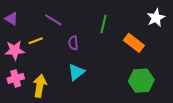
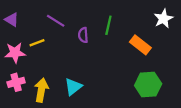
purple semicircle: (73, 43) -> (83, 35), moved
cyan triangle: (76, 72) -> (73, 87), moved

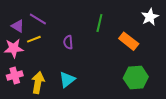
purple triangle: (12, 20) -> (18, 26), moved
purple line: (56, 21) -> (38, 19), moved
purple semicircle: (83, 35) -> (68, 42), moved

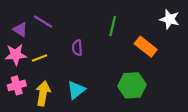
white star: (150, 17) -> (170, 19), turned -30
yellow line: (34, 39) -> (40, 58), moved
green hexagon: (136, 78) -> (132, 85), moved

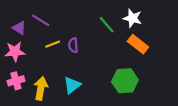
white star: (170, 19) -> (133, 18), moved
green line: (113, 26) -> (107, 25), turned -54
yellow line: (40, 58) -> (53, 44), moved

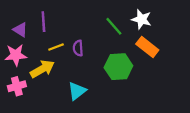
purple line: (41, 20) -> (43, 22), turned 54
green hexagon: (125, 81) -> (118, 67), moved
yellow arrow: (41, 88) -> (42, 69), moved, turned 50

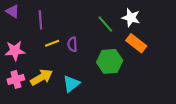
purple triangle: (20, 30) -> (13, 11), moved
yellow arrow: (42, 69) -> (41, 77), moved

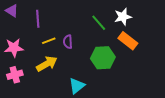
white star: (131, 18) -> (123, 17), turned -30
yellow arrow: (41, 77) -> (47, 64), moved
cyan triangle: (71, 84) -> (77, 86), moved

